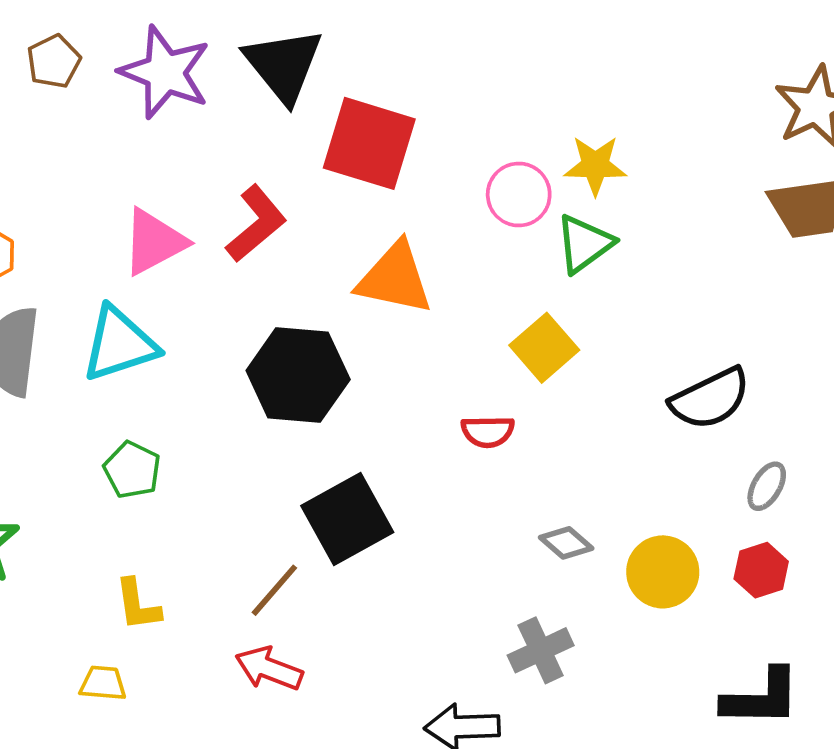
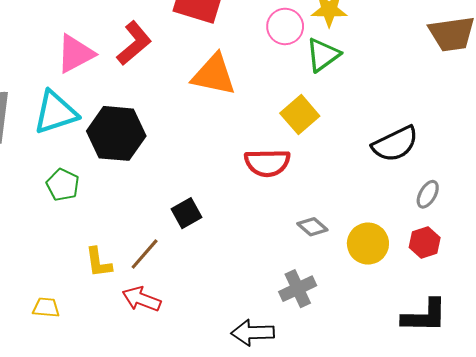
black hexagon: (298, 375) -> (116, 133), moved
red semicircle: (488, 432) -> (267, 163), size x1.5
black square: (347, 519) -> (187, 213), size x0.6
yellow L-shape: (138, 605) -> (98, 262), moved

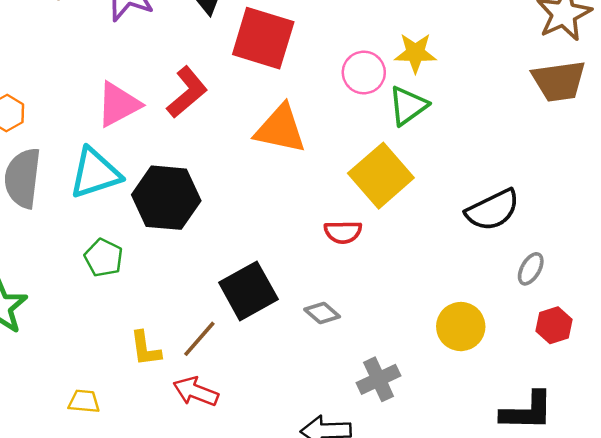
yellow square: (300, 115) -> (381, 176), size x1.4
red semicircle: (267, 163) -> (343, 232), size x0.7
black square: (187, 213) -> (248, 291), size x1.6
gray diamond: (312, 227) -> (322, 313), moved
red hexagon: (425, 242) -> (554, 325), moved

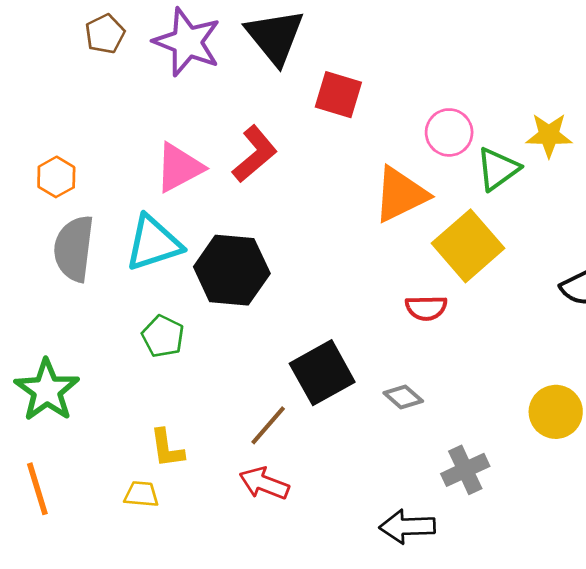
red square: (263, 38) -> (338, 95), size x0.7
yellow star: (415, 53) -> (549, 135), moved
orange triangle: (280, 129) -> (400, 195), moved, turned -38
yellow L-shape: (145, 349) -> (167, 448), moved

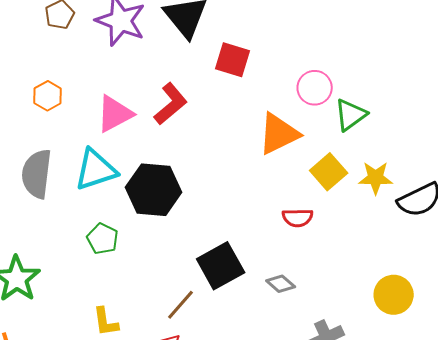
yellow star: (549, 135) -> (376, 178), moved
orange hexagon: (56, 177) -> (48, 96), moved
yellow square: (468, 246) -> (329, 172), size x0.7

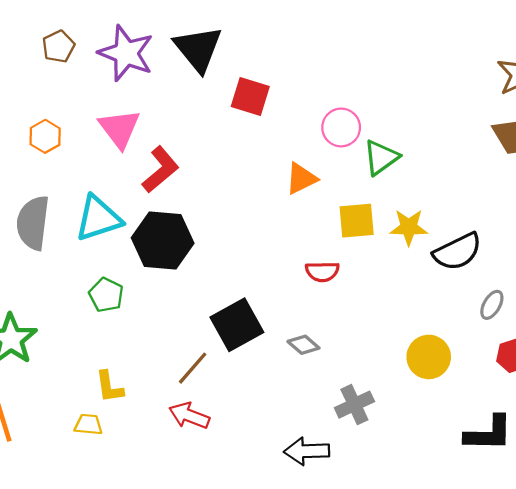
red L-shape: (171, 104) -> (160, 170), moved
pink triangle: (115, 114) -> (119, 129), moved, turned -39
orange triangle: (279, 134) -> (301, 178), size x0.7
yellow square: (329, 172) -> (357, 221), turned 36

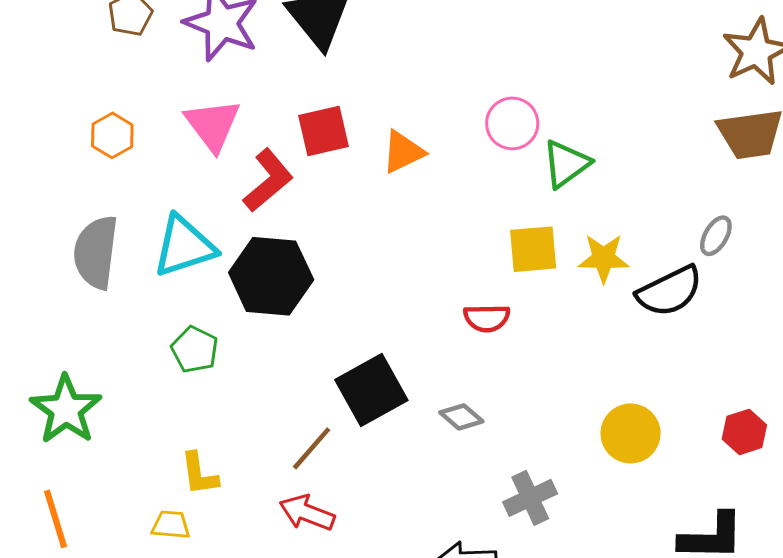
red square: (250, 96) -> (324, 131), moved, turned -30
orange triangle: (301, 178) -> (403, 152), moved
gray ellipse: (492, 305) -> (716, 236), moved

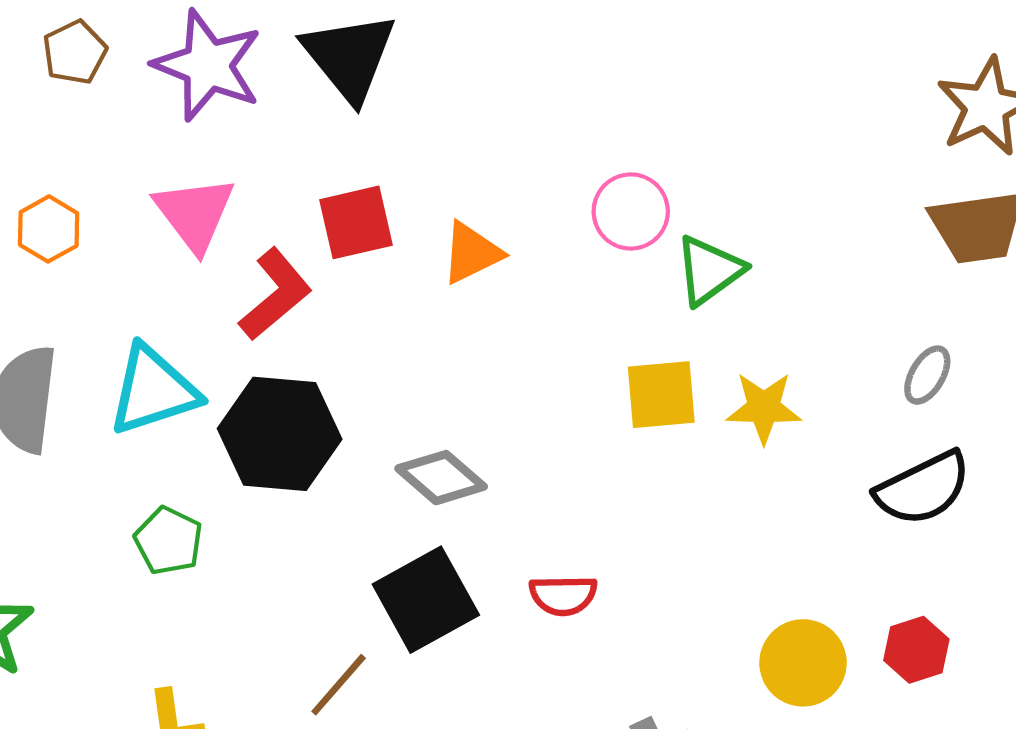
black semicircle: (669, 291) -> (923, 488), moved
red semicircle: (487, 318) -> (563, 595), moved
gray diamond: (461, 417) -> (441, 478), moved, size x1.4
red hexagon: (744, 432) -> (916, 650), moved

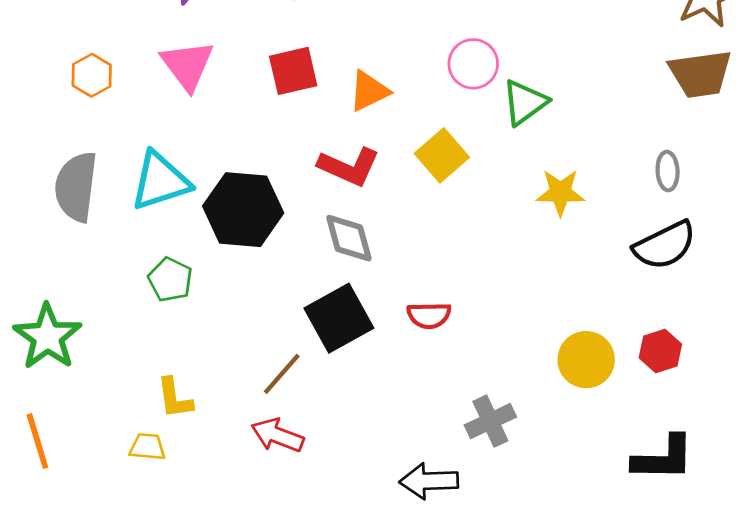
red L-shape: (275, 294) -> (349, 167), moved, turned 64
gray ellipse: (927, 375) -> (668, 171), turned -33
yellow square: (661, 395) -> (442, 155), moved, turned -36
gray diamond: (441, 478) -> (349, 238), turned 34

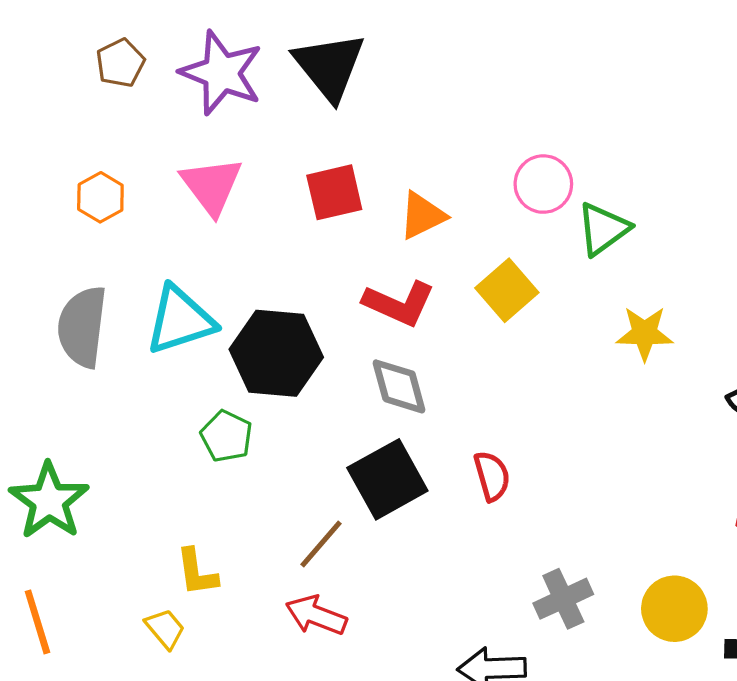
green pentagon: (170, 280) -> (227, 436), moved
red semicircle: (429, 315) -> (492, 476), turned -105
yellow circle: (586, 360) -> (674, 609), moved
yellow trapezoid: (147, 447) -> (165, 629), turned 45

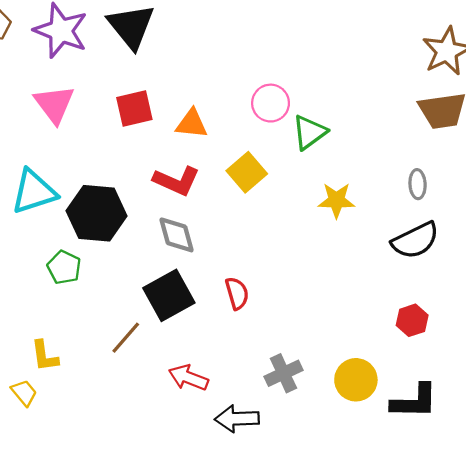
orange triangle: (422, 216) -> (192, 124), turned 32
red arrow: (316, 615) -> (188, 378), moved

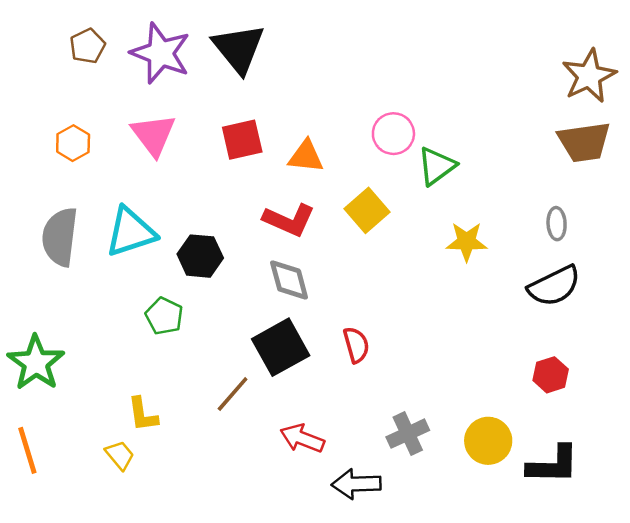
black hexagon: (97, 213) -> (200, 256), size x0.7

